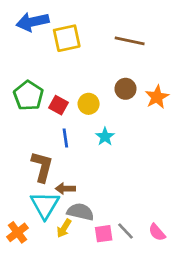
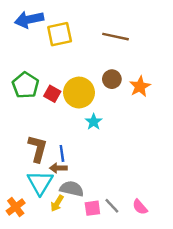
yellow circle: (89, 104) -> (79, 93), size x1.6
blue line: (65, 138) -> (62, 153), moved

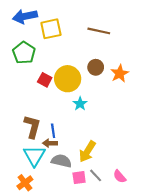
green pentagon: (25, 85) -> (24, 53), moved
yellow arrow: (57, 203) -> (87, 152), moved, size x1.5
orange cross: (16, 207) -> (25, 183), moved

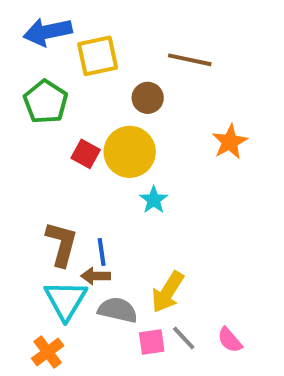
brown circle: (96, 67) -> (148, 98), moved

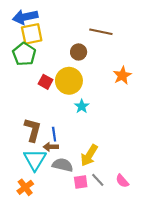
yellow square: (98, 56) -> (32, 34), moved

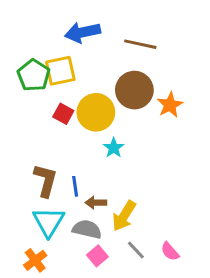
blue arrow: (25, 17) -> (83, 32), moved
yellow square: (32, 34) -> (60, 71), moved
brown circle: (79, 52) -> (134, 90), moved, size x1.6
brown arrow: (51, 147) -> (96, 203), moved
pink square: (81, 182) -> (97, 256), moved, turned -32

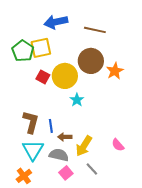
pink semicircle: (170, 251) -> (118, 145), moved

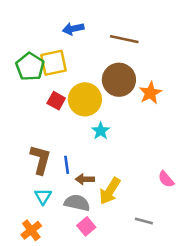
blue arrow: (56, 22) -> (73, 29), size x0.7
pink semicircle: (118, 145) -> (166, 179), moved
cyan triangle: (33, 150) -> (43, 196), size x0.6
gray line: (92, 169) -> (144, 221), moved, turned -32

